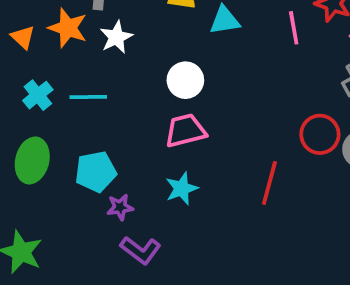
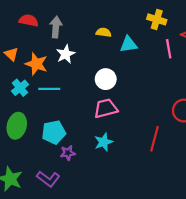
orange star: (68, 28) -> (36, 64), moved
purple L-shape: (141, 250) -> (48, 179), moved

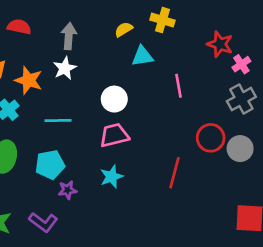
yellow cross: (157, 19) -> (162, 20), moved
gray arrow: (56, 27) -> (69, 36), moved
yellow semicircle: (104, 32) -> (124, 29), moved, turned -40
pink line: (169, 49) -> (179, 86), moved
cyan line: (49, 89) -> (58, 120), moved

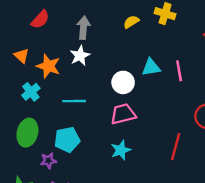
red semicircle: (19, 27) -> (40, 19), turned 120
cyan triangle: (142, 56) -> (151, 67), moved
purple star: (67, 190) -> (48, 161), moved

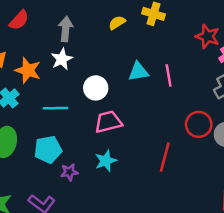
white circle: (123, 82) -> (96, 88), moved
purple star: (48, 161) -> (69, 172), moved

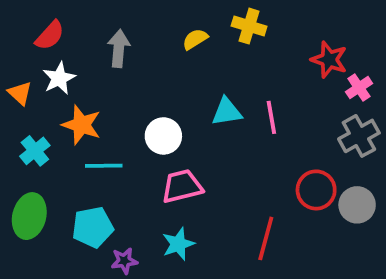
white star: (62, 59) -> (59, 78), moved
orange star: (28, 70) -> (81, 125), moved

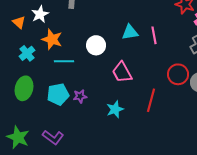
pink trapezoid: (182, 186) -> (122, 72), moved, turned -105
cyan star: (178, 244) -> (115, 109), moved
purple star: (124, 261) -> (80, 96), moved

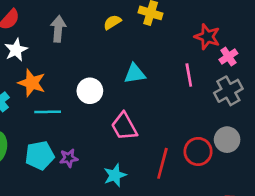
pink line: (154, 35) -> (189, 75), moved
red circle: (178, 74) -> (198, 151), moved

